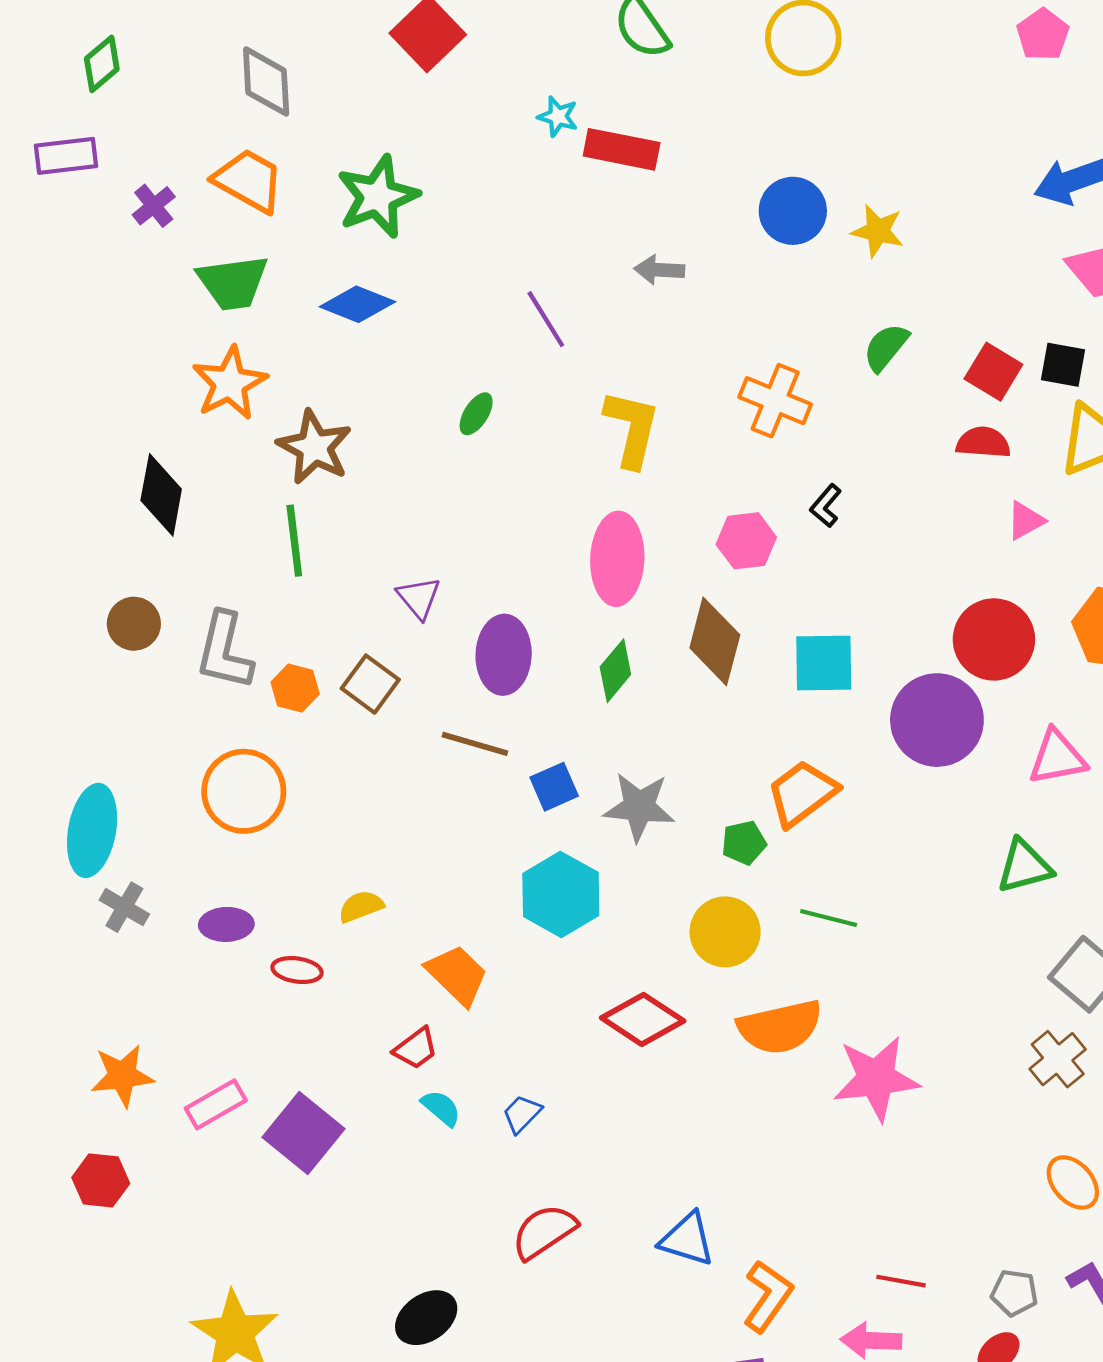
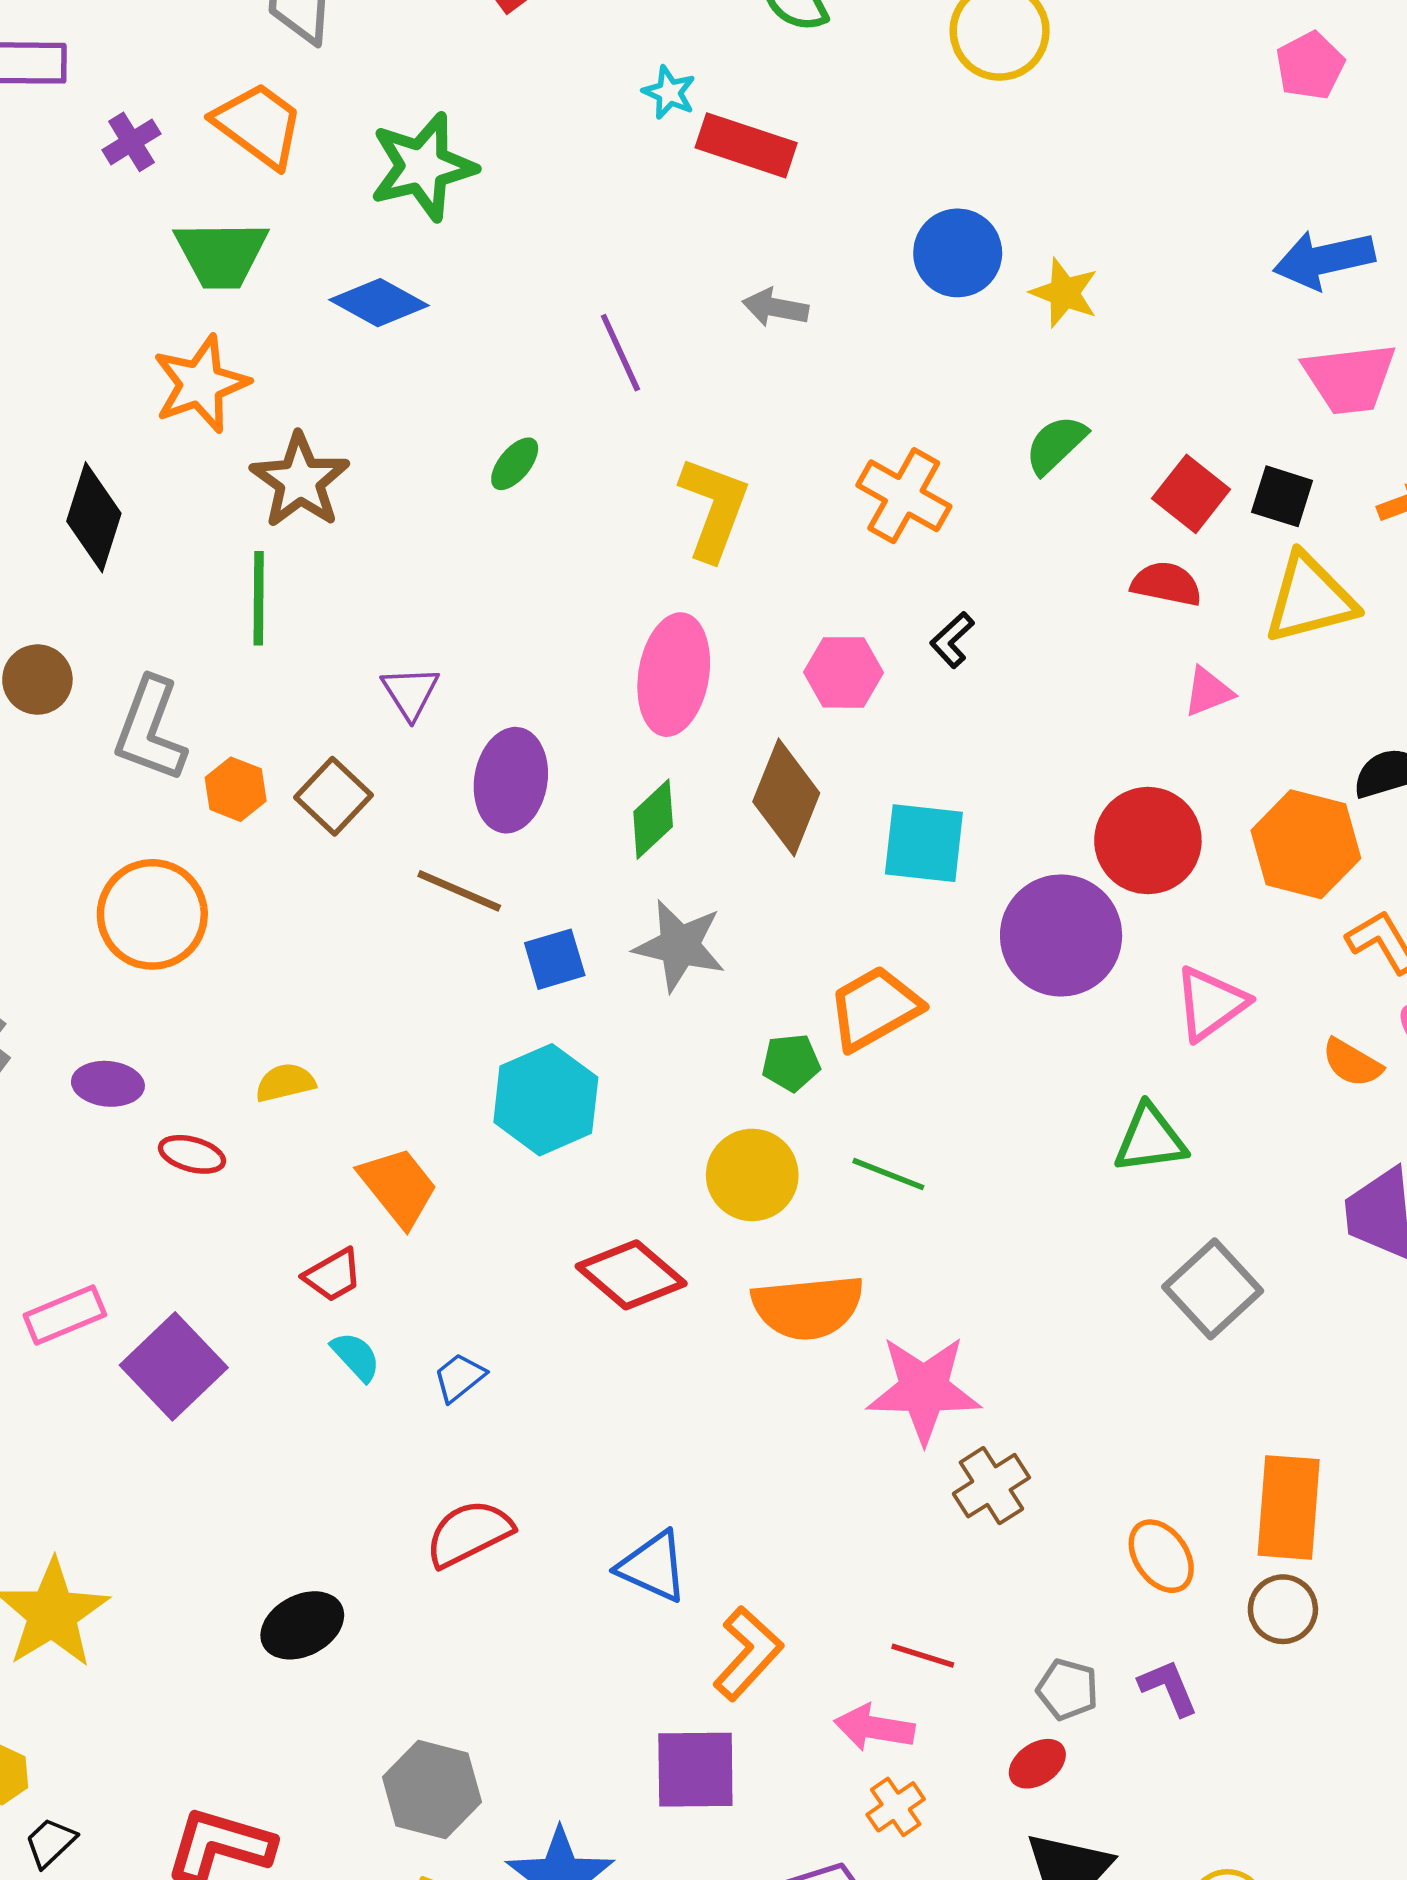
pink triangle: (1057, 757) -> (1211, 1003), turned -32
gray star: (639, 807) -> (679, 946), moved
brown cross: (1058, 1059) -> (991, 1486), moved

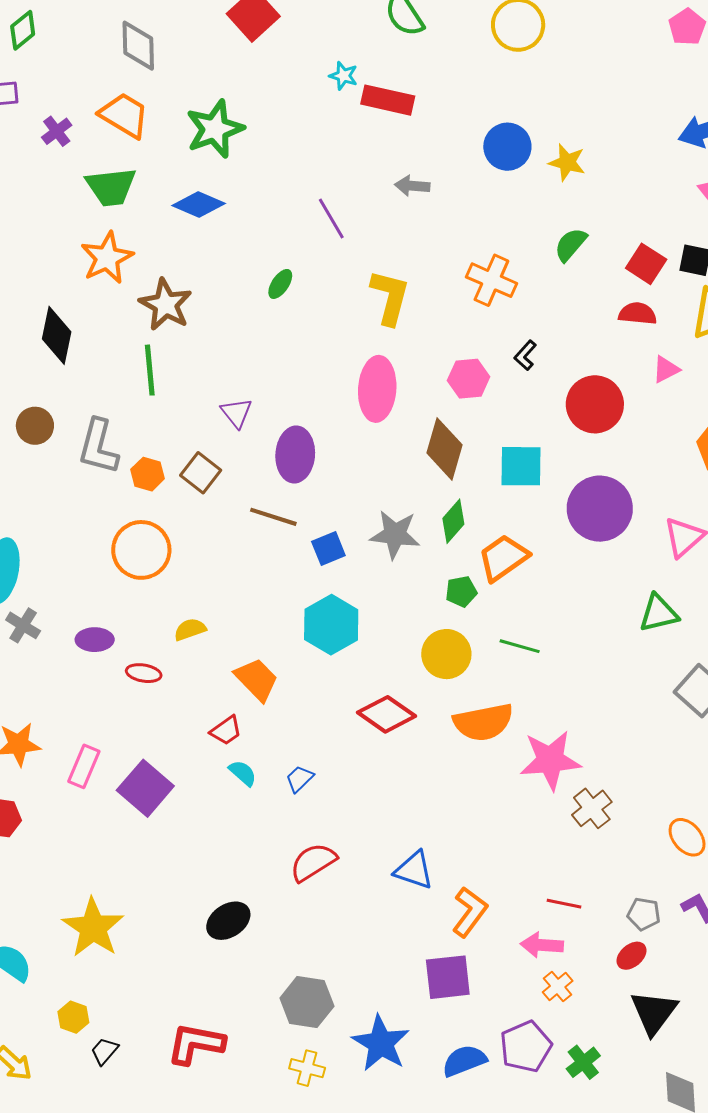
green diamond: (653, 819) -> (453, 521), moved
red circle: (1148, 841) -> (595, 404), moved
orange circle: (152, 914) -> (141, 550), moved
pink rectangle: (65, 1315) -> (84, 766), turned -39

